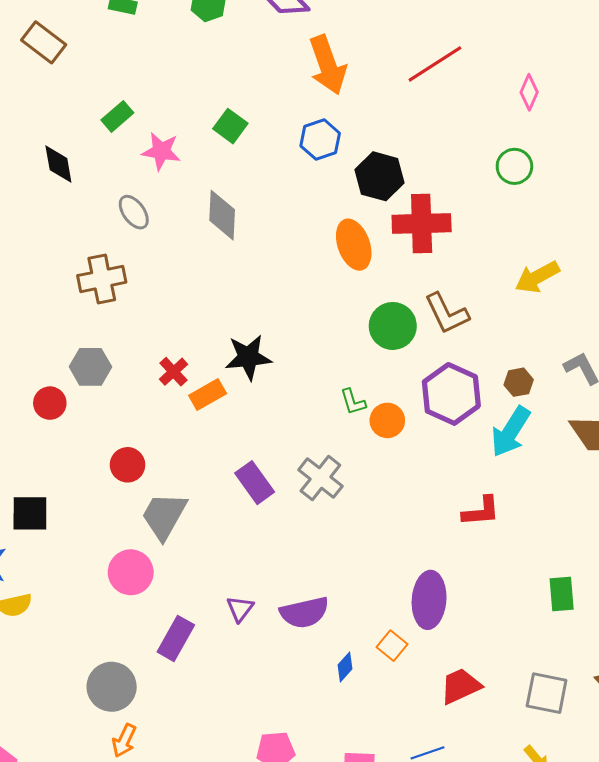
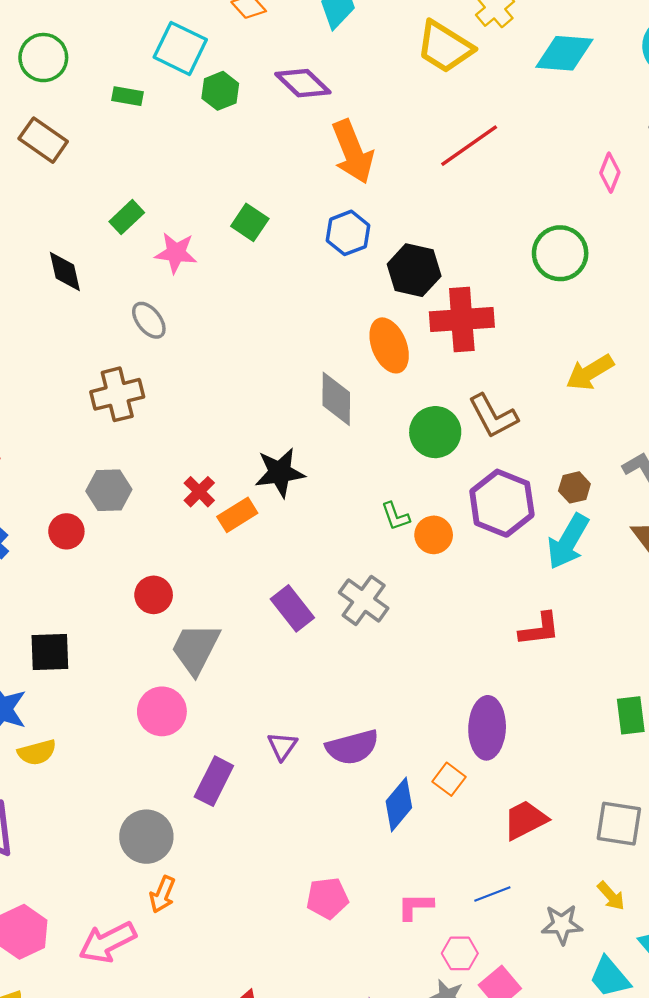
pink diamond: (529, 92) -> (610, 173), moved
green circle: (514, 166) -> (560, 253), size x1.4
gray diamond: (222, 215) -> (336, 399), moved
blue diamond: (345, 667) -> (399, 804), size x1.6

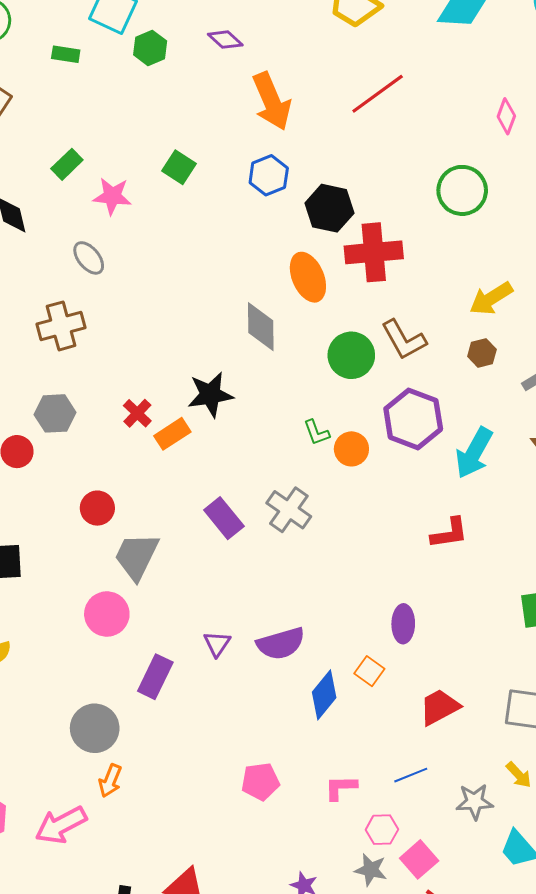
purple diamond: (303, 83) -> (225, 40), size x0.7
brown hexagon: (574, 487) -> (482, 353), moved
purple ellipse: (487, 728) -> (403, 624), size x0.7

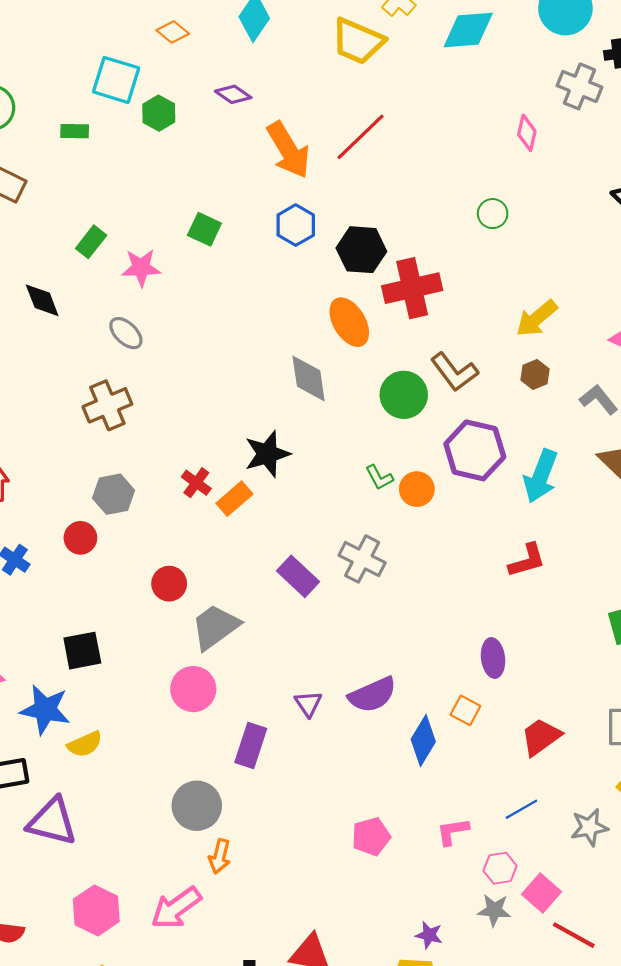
red line: (378, 94) -> (361, 137), moved
green circle: (462, 190) -> (493, 214), size x0.6
gray trapezoid: (137, 556) -> (215, 627), turned 36

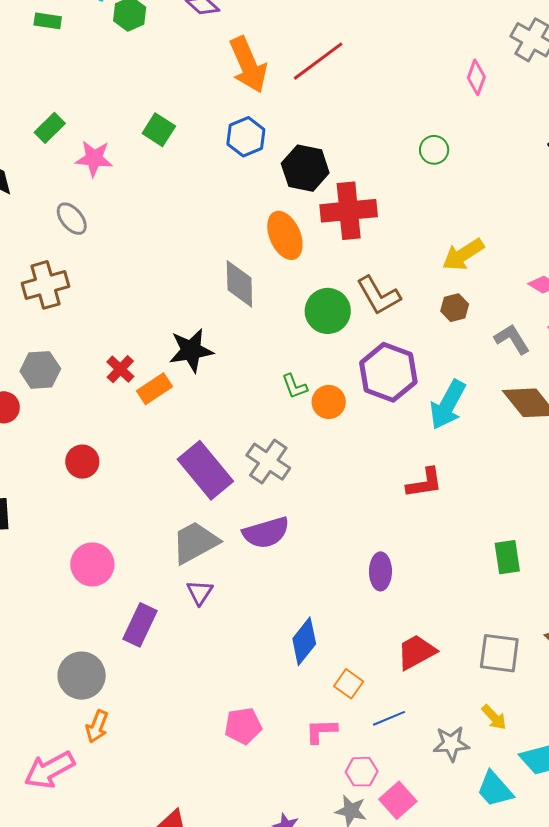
purple rectangle: (298, 576) -> (205, 470), size x1.4
gray trapezoid: (215, 627) -> (195, 542), moved
purple semicircle: (372, 695) -> (266, 533), moved
orange square: (465, 710) -> (349, 684), moved

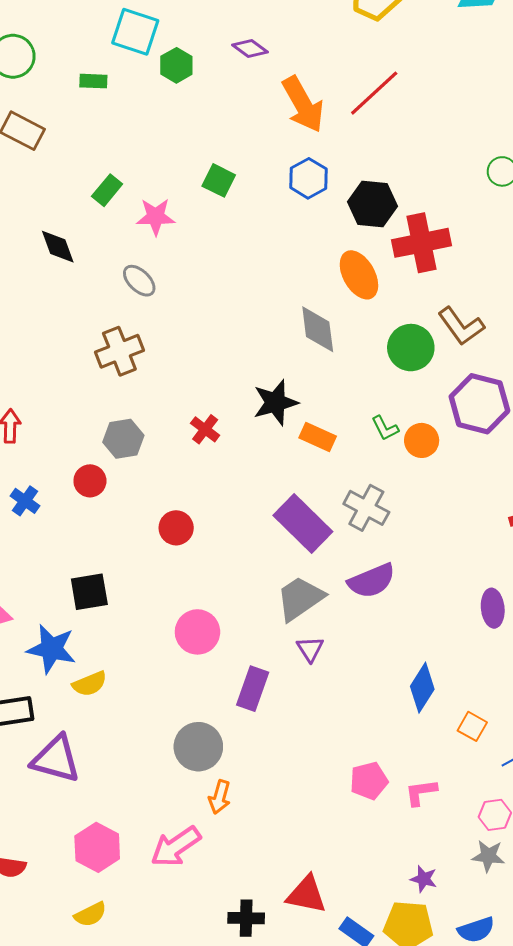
orange rectangle: (155, 389) -> (318, 437), moved, turned 64
pink L-shape: (321, 731) -> (421, 792), moved

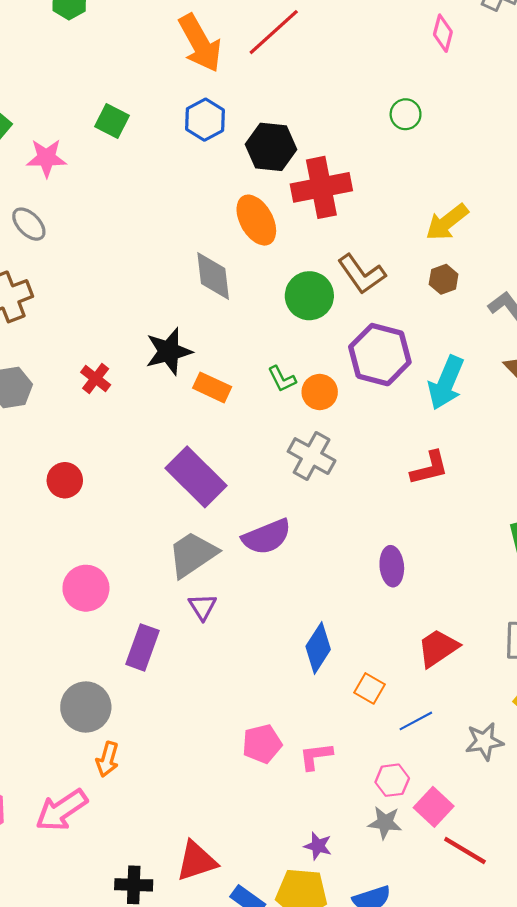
gray cross: (366, 508) -> (312, 456), moved
red triangle: (306, 895) -> (196, 861), turned -30

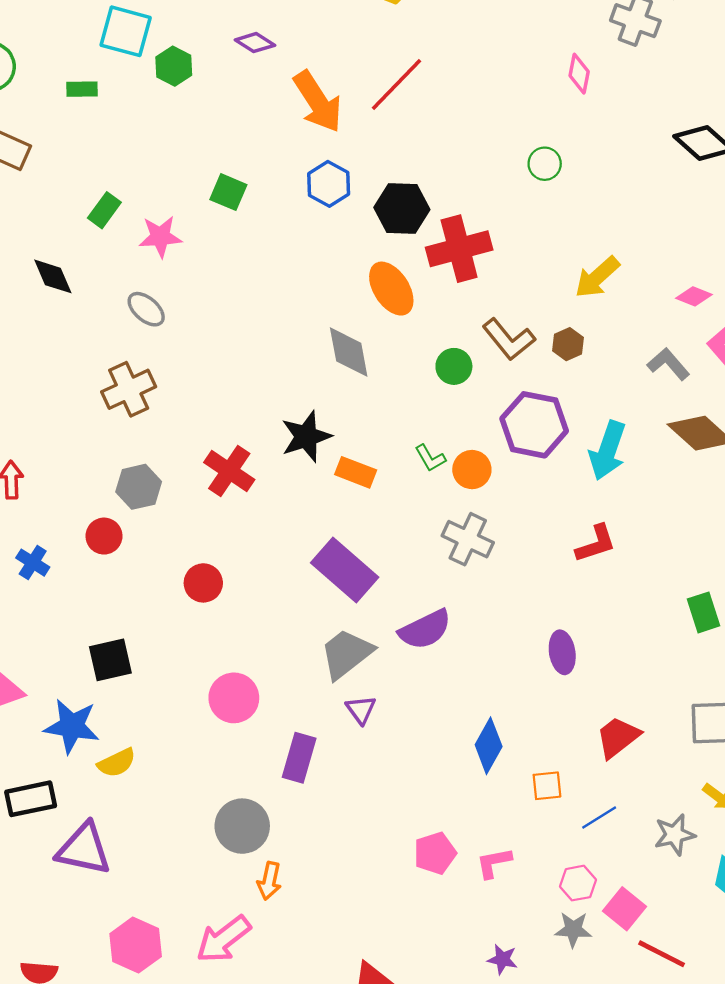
brown hexagon: (444, 279) -> (568, 344), moved
green circle: (309, 296) -> (454, 366), size x0.7
red cross: (96, 378) -> (229, 471), size x1.5
orange square: (370, 688) -> (547, 786), turned -32

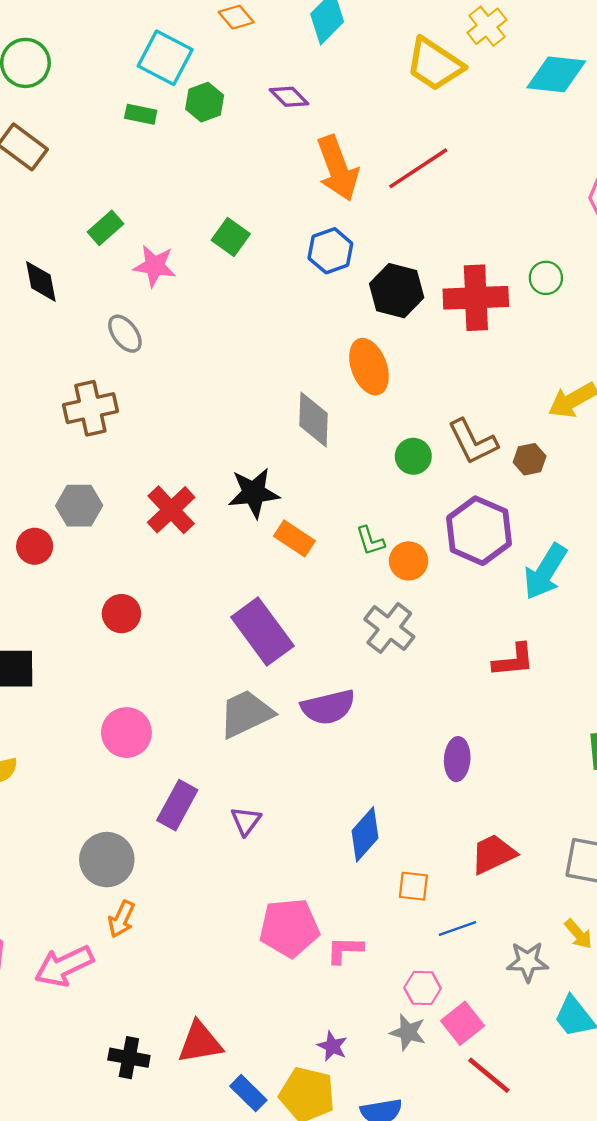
green rectangle: (82, 89) -> (141, 114), moved
red cross: (459, 249) -> (476, 298), moved
purple triangle: (361, 710) -> (246, 821), moved
pink pentagon: (435, 853) -> (289, 928), size x1.4

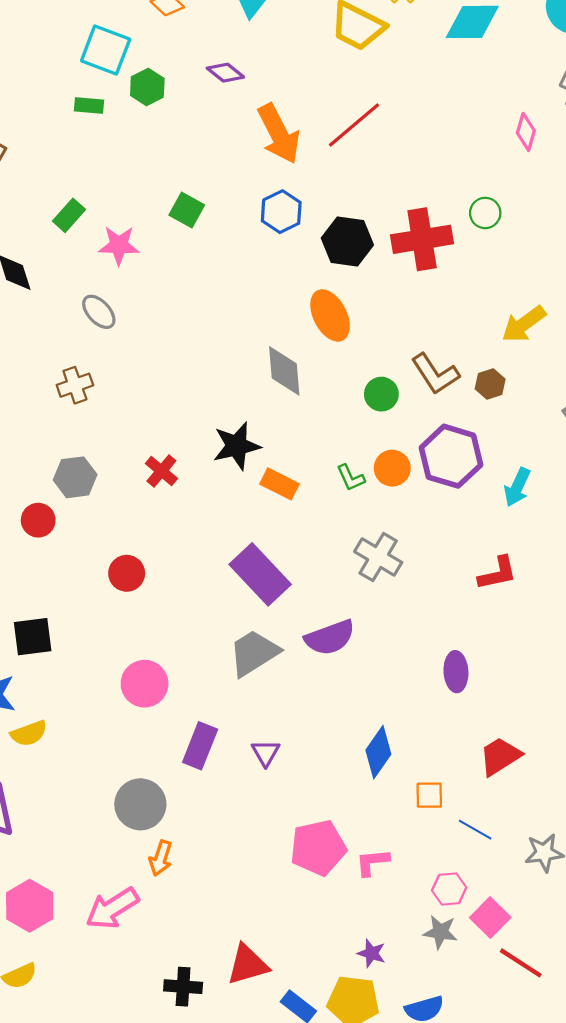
brown cross: (90, 408) -> (75, 385), size x0.7
red cross: (171, 510) -> (161, 471), size x0.7
orange circle: (409, 561) -> (392, 468), moved
cyan arrow: (545, 572) -> (517, 487), size x0.7
blue line: (458, 929) -> (475, 830), turned 56

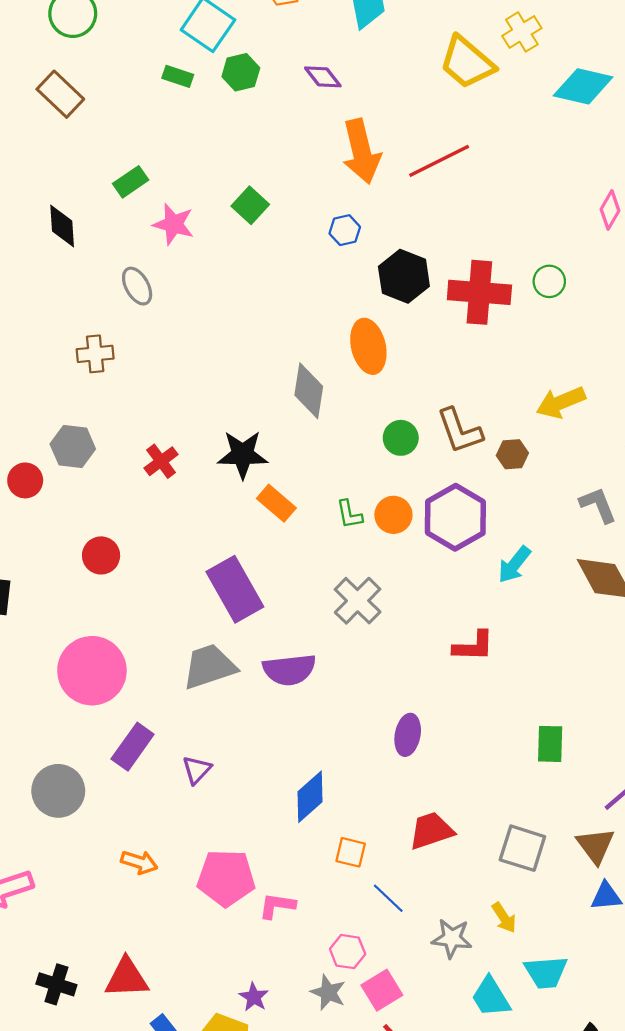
blue hexagon: (281, 212) -> (345, 230), size x0.7
pink circle: (145, 684) -> (92, 671), size x1.4
orange arrow: (161, 858) -> (139, 862), moved, turned -104

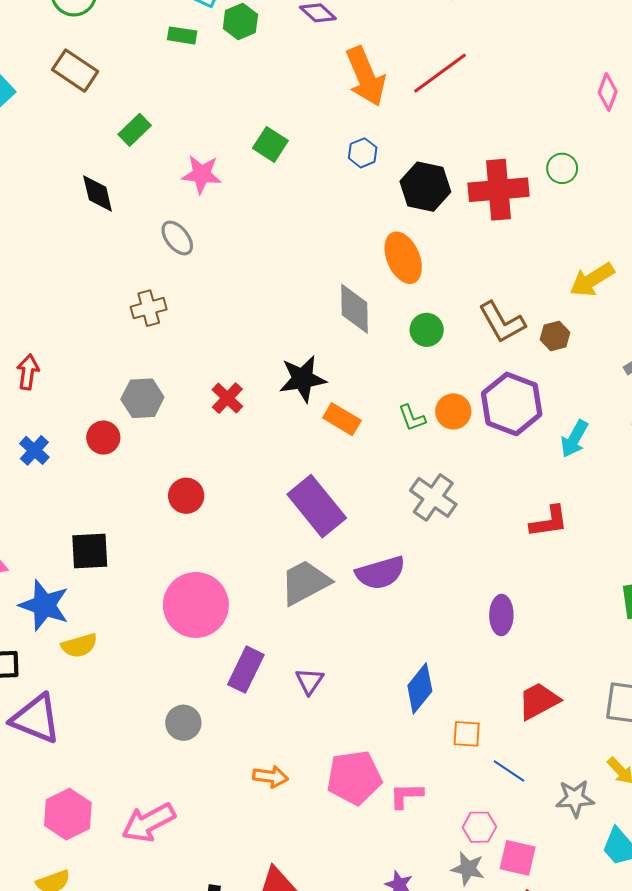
green rectangle: (131, 182) -> (135, 130), moved
green circle: (401, 438) -> (427, 330), moved
gray circle: (58, 791) -> (183, 723), size x0.7
pink square: (382, 990) -> (518, 858), turned -36

